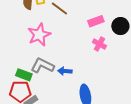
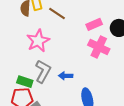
pink cross: (99, 44) -> (99, 47), size x1.5
gray L-shape: (42, 66) -> (43, 71), turned 95

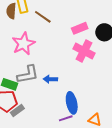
gray L-shape: (43, 71) -> (28, 74), turned 50

